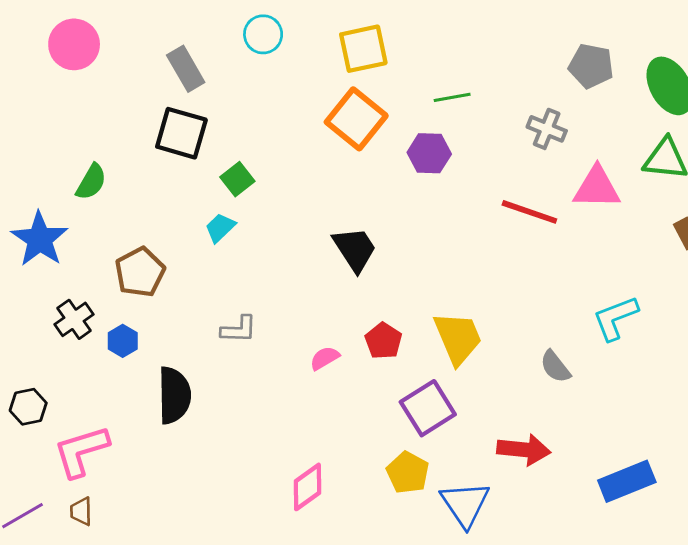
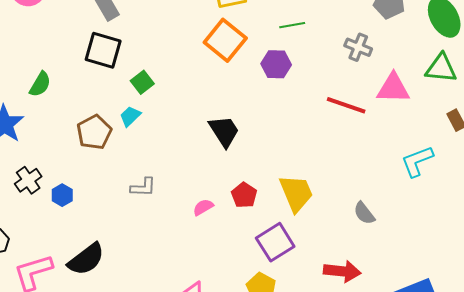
brown pentagon: (140, 272) -> (94, 132), moved
cyan L-shape: (615, 318) -> (417, 161), moved
black semicircle: (174, 395) -> (86, 259), moved, turned 54

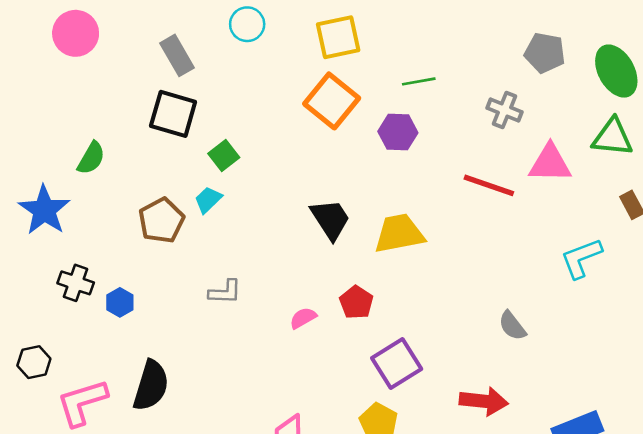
black cross: (28, 180) -> (76, 283), turned -36
yellow trapezoid: (296, 193) -> (399, 233), moved, turned -78
black semicircle: (86, 259) -> (151, 386), turned -36

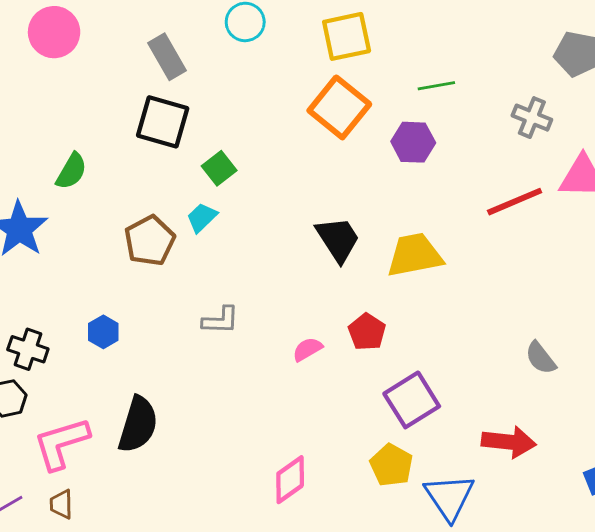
red line: (489, 185) -> (515, 202), turned -42
black cross: (76, 283) -> (28, 349), moved

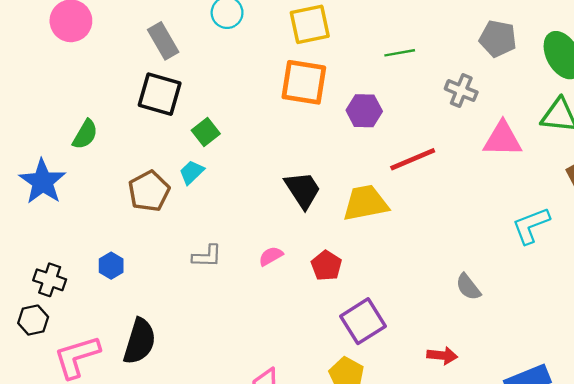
green line: (436, 86) -> (400, 53), moved
orange square: (339, 107) -> (304, 82), turned -30
red line: (515, 202) -> (413, 159), moved
pink semicircle: (307, 349) -> (271, 256), moved
red arrow: (509, 442) -> (442, 355), size x0.7

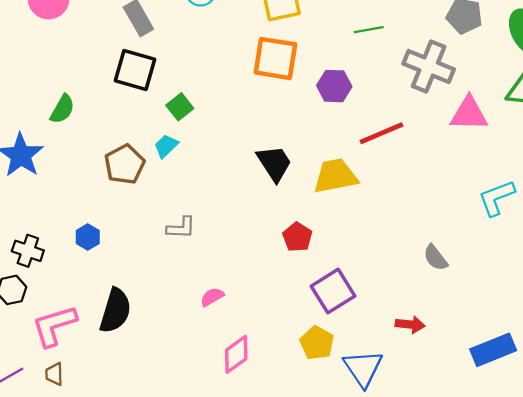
gray cross: (461, 91) -> (429, 67), size x1.6
pink semicircle: (271, 256) -> (212, 297), moved

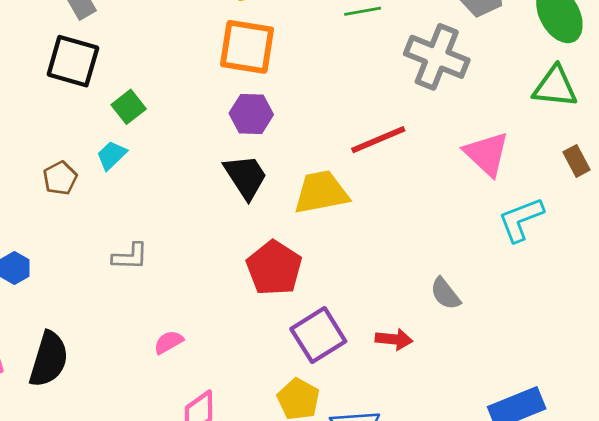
purple hexagon: (334, 86) -> (251, 114), moved
pink triangle: (469, 114) -> (487, 154), moved, turned 42
brown pentagon: (125, 164) -> (60, 178), size x0.7
red pentagon: (297, 237) -> (274, 268), size x1.5
red arrow: (410, 325) -> (394, 339), moved

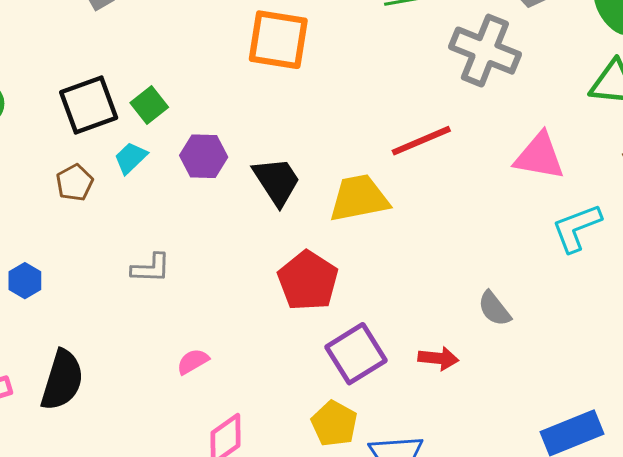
black square: (73, 61) -> (89, 105), moved, turned -36
purple hexagon: (251, 114) -> (204, 156), moved
pink triangle: (487, 154) -> (539, 156), turned -33

